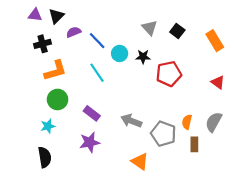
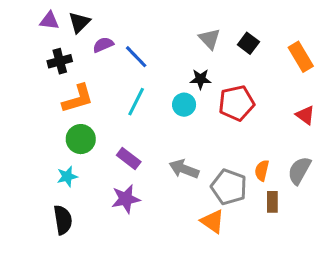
cyan circle: (120, 53) -> (184, 105), moved
cyan line: (97, 73) -> (136, 102), turned 60
orange triangle: (140, 162) -> (212, 221), moved

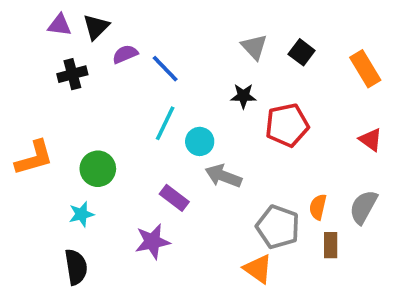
orange L-shape: (78, 99) -> (34, 158), moved
cyan circle: (184, 105) -> (200, 141), moved
purple rectangle: (129, 159) -> (174, 198), moved
gray arrow: (184, 169) -> (223, 176), moved

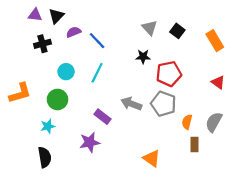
cyan circle: (200, 141) -> (66, 72), moved
gray pentagon: (278, 227) -> (163, 104), moved

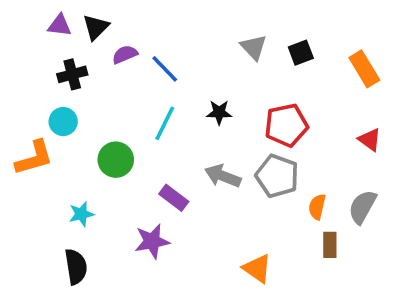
black square: (177, 31) -> (301, 53), turned 32
black star: (143, 57) -> (219, 112), moved
cyan circle: (66, 72) -> (63, 122), moved
green circle: (57, 99) -> (116, 160), moved

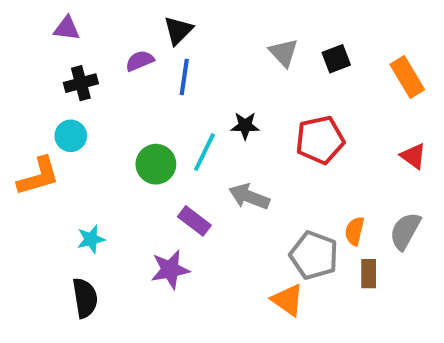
black triangle: (96, 27) -> (178, 30), moved
blue line: (165, 69) -> (184, 77), turned 52
cyan line: (165, 123) -> (205, 152), moved
green circle: (116, 160) -> (156, 164), moved
gray pentagon: (277, 176) -> (314, 255), moved

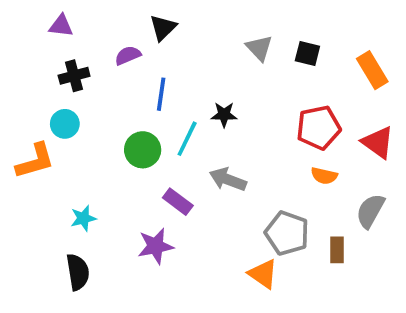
black square: (336, 59) -> (307, 53), turned 35
blue line: (184, 77) -> (161, 94), moved
red pentagon: (320, 140) -> (319, 128), moved
red triangle: (413, 156) -> (378, 142), size x1.4
orange semicircle: (355, 231) -> (324, 176), moved, turned -90

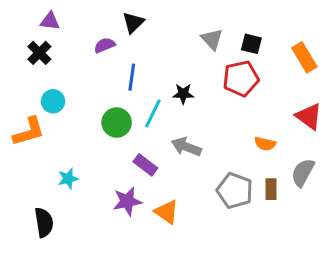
black cross: (74, 76) -> (39, 53), moved, turned -30
red pentagon: (319, 128) -> (241, 79), moved
brown rectangle: (337, 250) -> (271, 189), moved
black semicircle: (78, 272) -> (44, 222), moved
orange triangle: (263, 274) -> (167, 212), moved

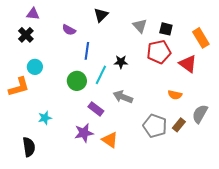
black triangle: (133, 23) -> (101, 15), moved
purple semicircle: (104, 45) -> (69, 30), turned -128
red triangle: (309, 116) -> (188, 64), moved
brown rectangle: (271, 189) -> (179, 125), turned 40

